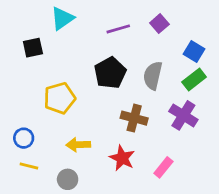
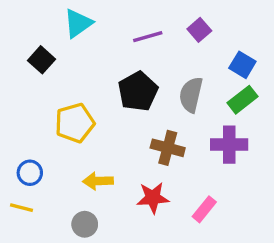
black square: (33, 48) -> (41, 60), turned -36
purple cross: (183, 115) -> (229, 145), turned -32
red star: (122, 158) -> (153, 198), turned -30
yellow line: (29, 166) -> (22, 208), moved

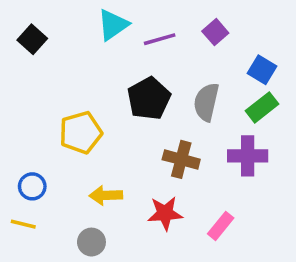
cyan triangle: (78, 23) -> (113, 25), moved
black square: (41, 60) -> (32, 39), moved

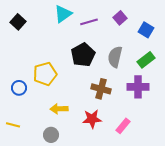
blue square: (262, 70) -> (146, 30), moved
blue circle: (32, 186) -> (19, 88), moved

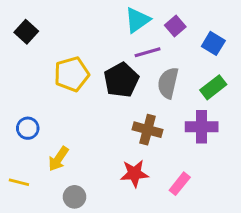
cyan triangle: (63, 14) -> (137, 20), moved
purple line: (89, 22) -> (148, 52), moved
yellow pentagon: (45, 74) -> (72, 74), moved
yellow arrow: (59, 109) -> (58, 159), moved, turned -54

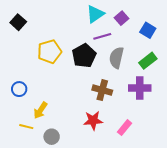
yellow line: (19, 182) -> (26, 127), moved

